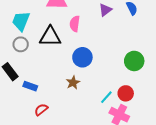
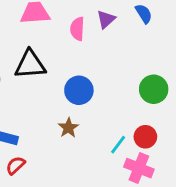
pink semicircle: (75, 24) -> (77, 29), moved
red semicircle: (41, 110) -> (15, 165), moved

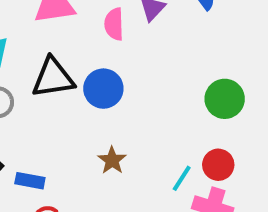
blue circle: (79, 90) -> (103, 89), moved

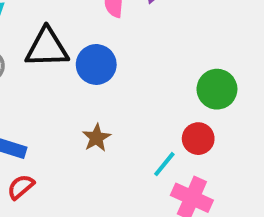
red circle: (218, 165) -> (198, 139), moved

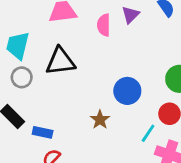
blue circle: (96, 64) -> (127, 91), moved

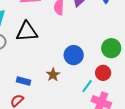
blue rectangle: (43, 132) -> (23, 81), moved

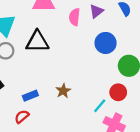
blue circle: (74, 55) -> (106, 43), moved
blue rectangle: (23, 81) -> (30, 96), turned -40

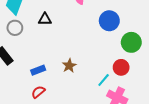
black triangle: (37, 42) -> (45, 19), size x0.6
red semicircle: (22, 117) -> (38, 92), moved

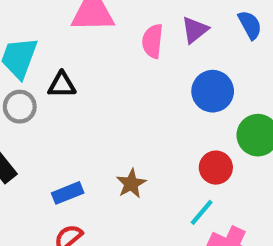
black triangle: (45, 19) -> (62, 85), moved
red circle: (121, 67) -> (216, 168), moved

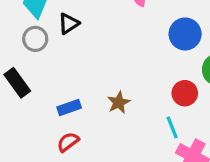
black triangle: (62, 85) -> (69, 24), turned -35
cyan line: (202, 212) -> (172, 127), turned -65

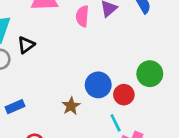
blue circle: (185, 34) -> (98, 85), moved
blue rectangle: (69, 107) -> (15, 107), moved

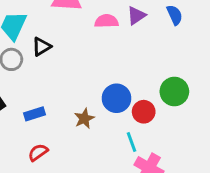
pink semicircle: (82, 16) -> (106, 21), turned 78
blue rectangle: (15, 107) -> (35, 114), moved

